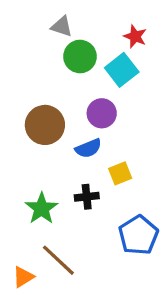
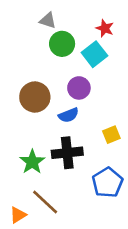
yellow square: (120, 173) -> (111, 135), moved
black cross: (87, 197) -> (67, 153), size x1.6

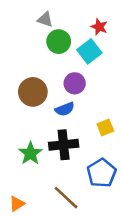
brown line: (45, 202) -> (66, 198), moved

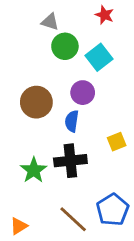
red star: (99, 27) -> (104, 15), moved
blue semicircle: (65, 109) -> (72, 121), turned 120
blue pentagon: (102, 173) -> (113, 210), moved

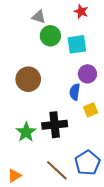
cyan square: (99, 57) -> (77, 44), turned 30
purple circle: (83, 93) -> (87, 74), moved
blue semicircle: (72, 121) -> (75, 92), moved

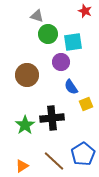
red star: (81, 11) -> (85, 11), moved
purple circle: (87, 74) -> (61, 62), moved
blue semicircle: (75, 92) -> (71, 87), turned -42
orange triangle: (14, 176) -> (22, 166), moved

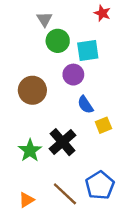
gray triangle: (37, 16) -> (44, 19), turned 40
black cross: (52, 118) -> (63, 142), turned -35

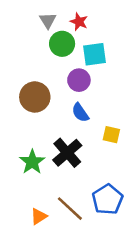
red star: (102, 13) -> (79, 22), moved
blue semicircle: (85, 105) -> (80, 113), moved
yellow square: (103, 125) -> (111, 135), turned 35
orange triangle: (26, 200) -> (39, 216), moved

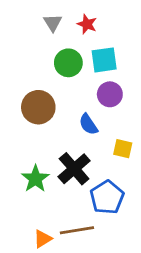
green circle: (62, 44) -> (68, 63), moved
purple circle: (79, 80) -> (110, 94), moved
blue pentagon: (107, 199) -> (107, 197), moved
brown line: (70, 209) -> (77, 230), turned -52

